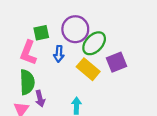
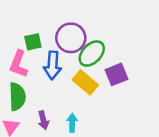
blue arrow: (59, 54) -> (53, 65), size x1.5
purple arrow: (40, 99) -> (43, 120), moved

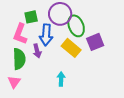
green ellipse: (92, 54) -> (76, 26), turned -65
purple arrow: (43, 120) -> (37, 51), moved

